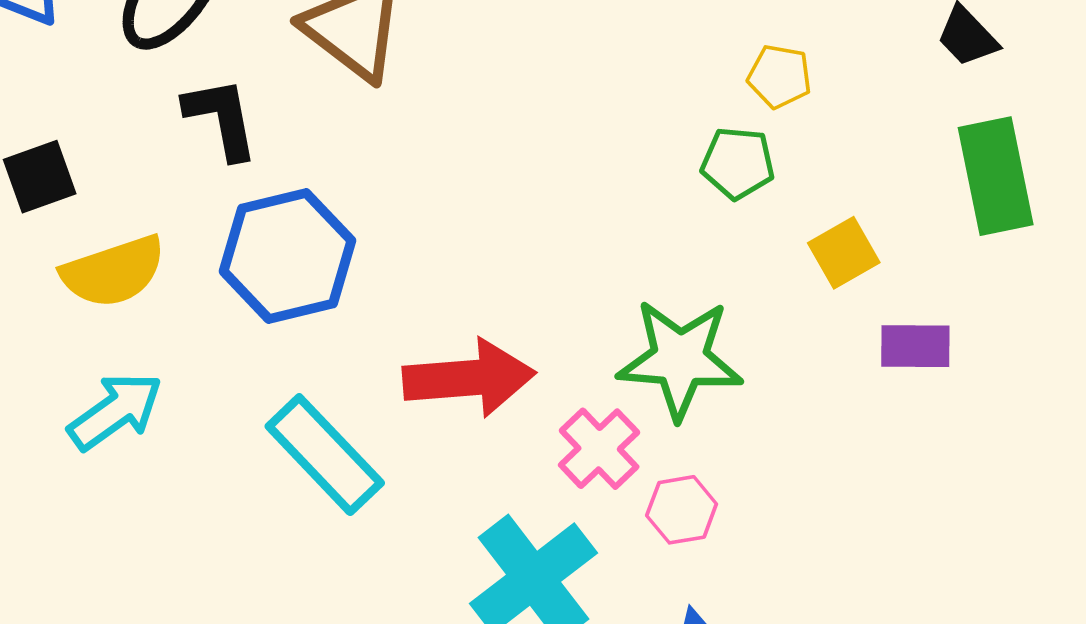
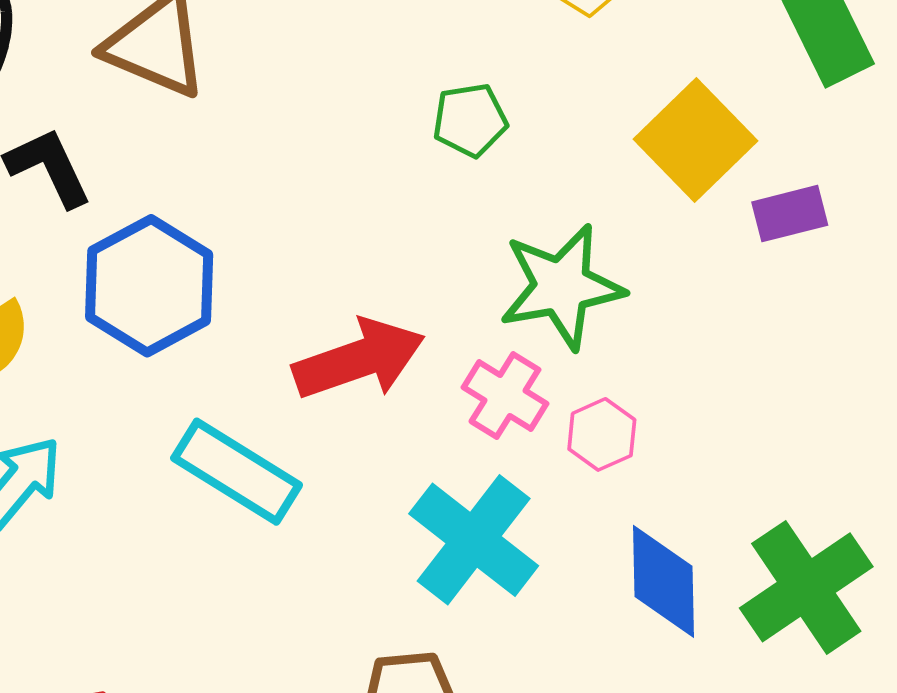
green pentagon: (738, 163) -> (470, 120), moved
yellow square: (844, 253) -> (695, 140), size x1.6

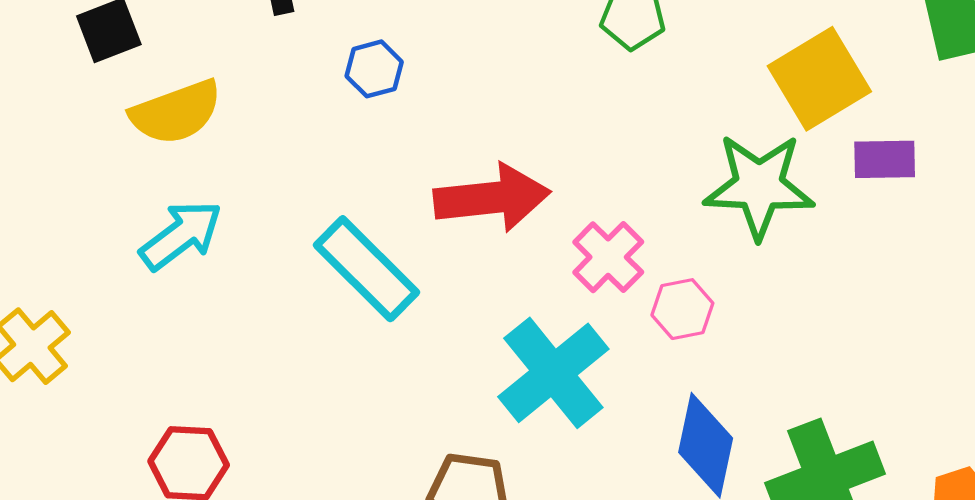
blue hexagon: (149, 286) -> (374, 69), moved, size x0.5
green star: (562, 287) -> (759, 186), moved

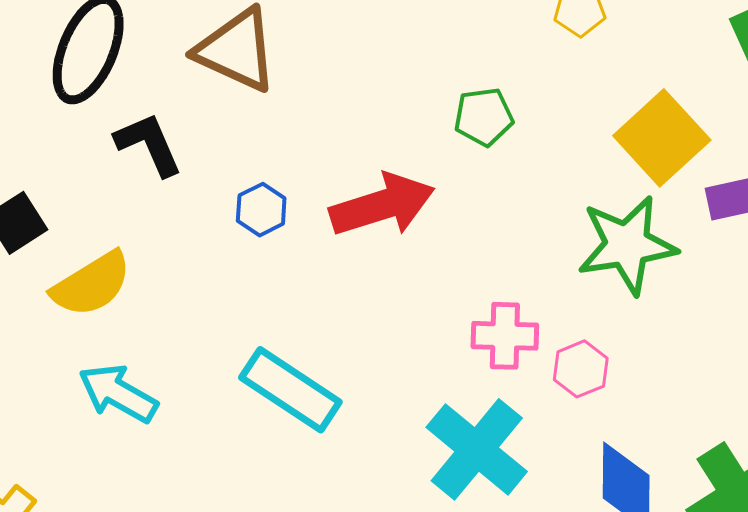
red arrow: (492, 198) -> (382, 205), moved
cyan arrow: (181, 235) -> (118, 393), turned -102
pink cross: (608, 257) -> (505, 336), turned -32

